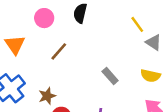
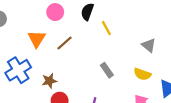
yellow line: (137, 24) -> (106, 28), moved
orange triangle: (15, 45) -> (37, 39), moved

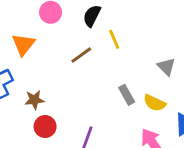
brown line: (64, 43) -> (81, 55), moved
gray rectangle: (107, 70) -> (127, 95), moved

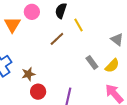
orange triangle: (23, 44) -> (12, 25), moved
yellow semicircle: (155, 103) -> (112, 66), turned -63

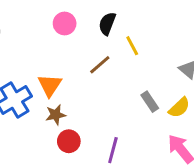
orange triangle: (12, 25) -> (50, 85), moved

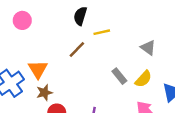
pink circle: (65, 24) -> (22, 20), moved
yellow line: (132, 46) -> (102, 32), turned -70

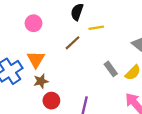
pink circle: (22, 20) -> (34, 23), moved

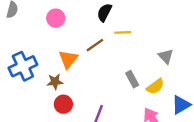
orange triangle: (36, 59) -> (68, 59), moved

